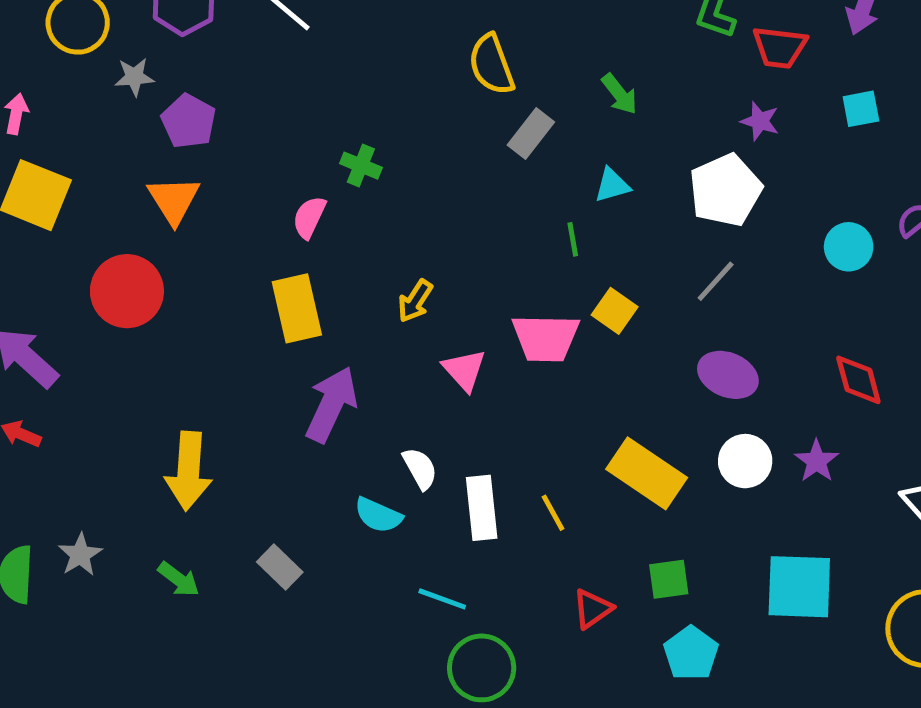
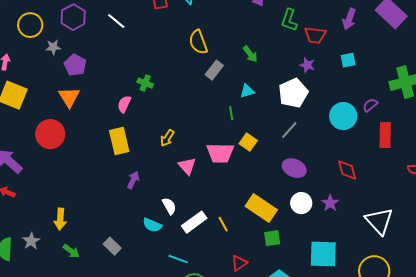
cyan circle: (849, 247) -> (343, 116), size x1.4
purple arrow: (331, 404) -> (133, 180), size x0.6
yellow arrow: (189, 471) -> (60, 219), moved, size x0.7
white rectangle: (482, 508) -> (194, 222), turned 60
green square: (669, 579) -> (272, 238), moved

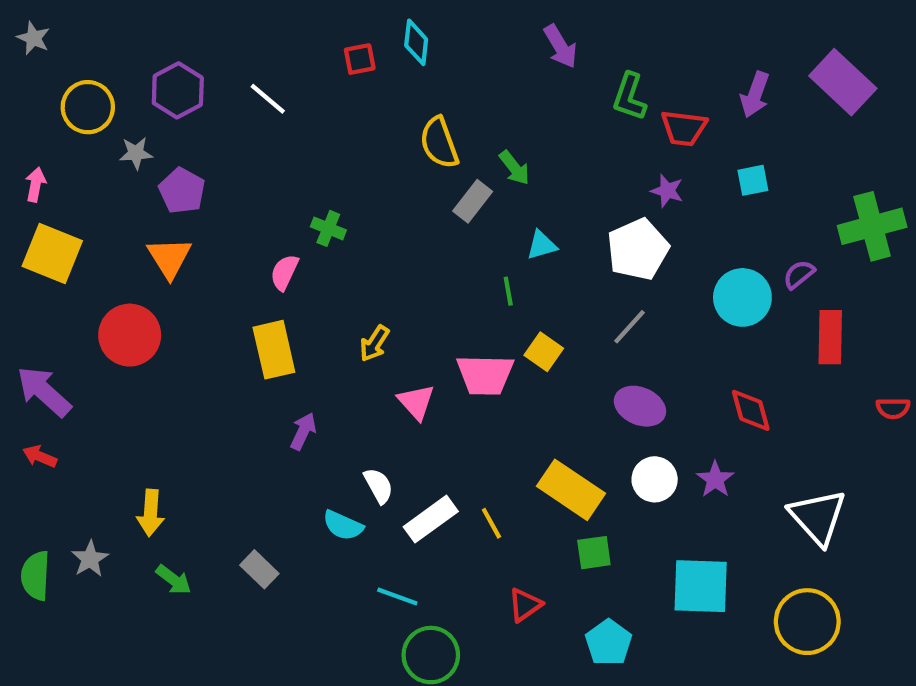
green arrow: (250, 54) -> (514, 168), moved

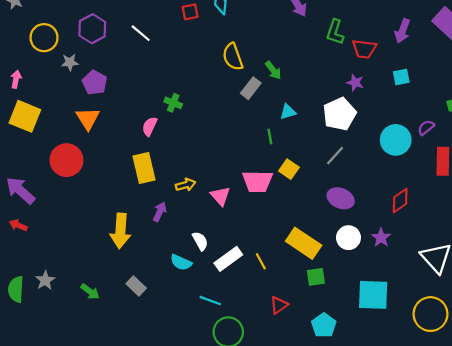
yellow arrow: (374, 343) -> (186, 185), moved, turned -138
red diamond: (751, 410) -> (400, 201), turned 70
yellow arrow: (151, 513) -> (120, 231), moved, size x1.4

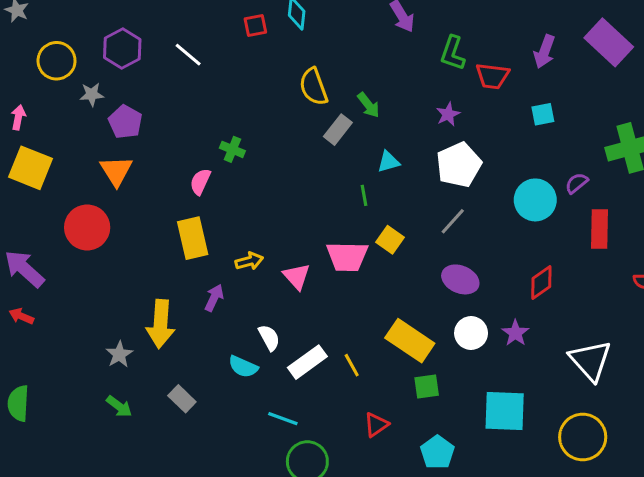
purple star: (355, 83) -> (448, 114), moved, turned 30
gray star: (45, 280) -> (119, 354), moved

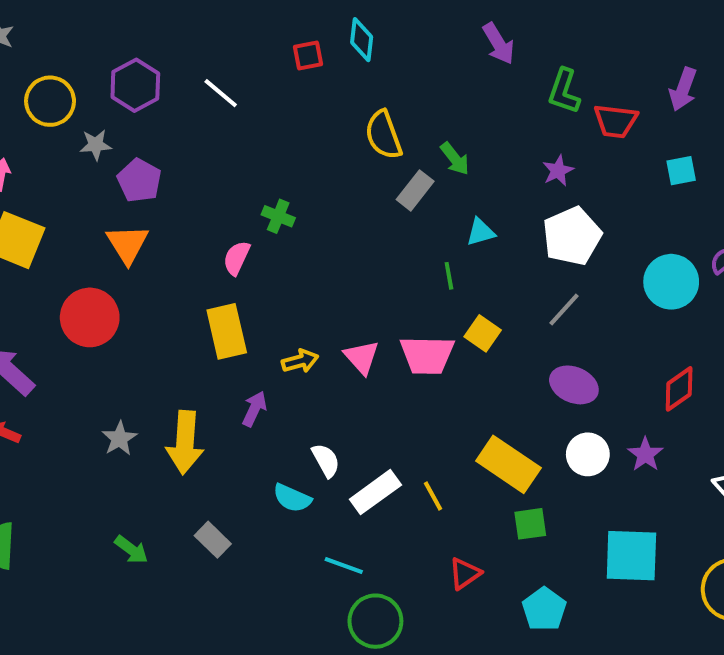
pink triangle: (297, 276) -> (362, 357), moved
gray star: (119, 354) -> (119, 439), moved

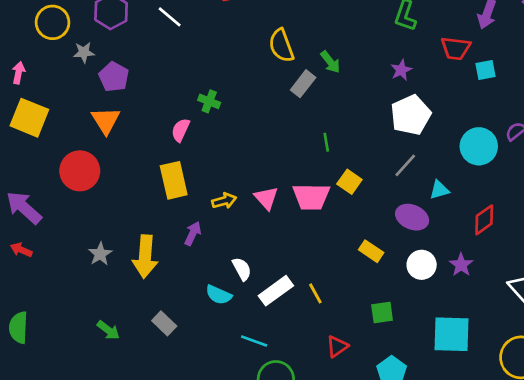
red trapezoid: (616, 121) -> (456, 48), moved
cyan triangle: (481, 232) -> (439, 190), moved
yellow rectangle: (508, 464) -> (371, 251), moved, size x0.6

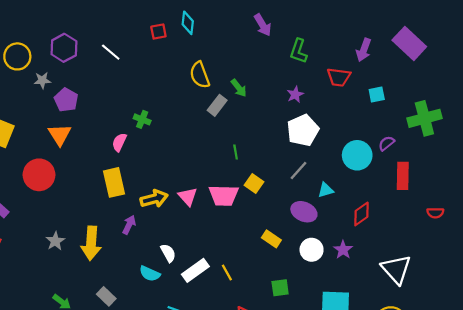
cyan square: (486, 70) -> (377, 94), moved
yellow arrow: (224, 201) -> (154, 199), size x1.4

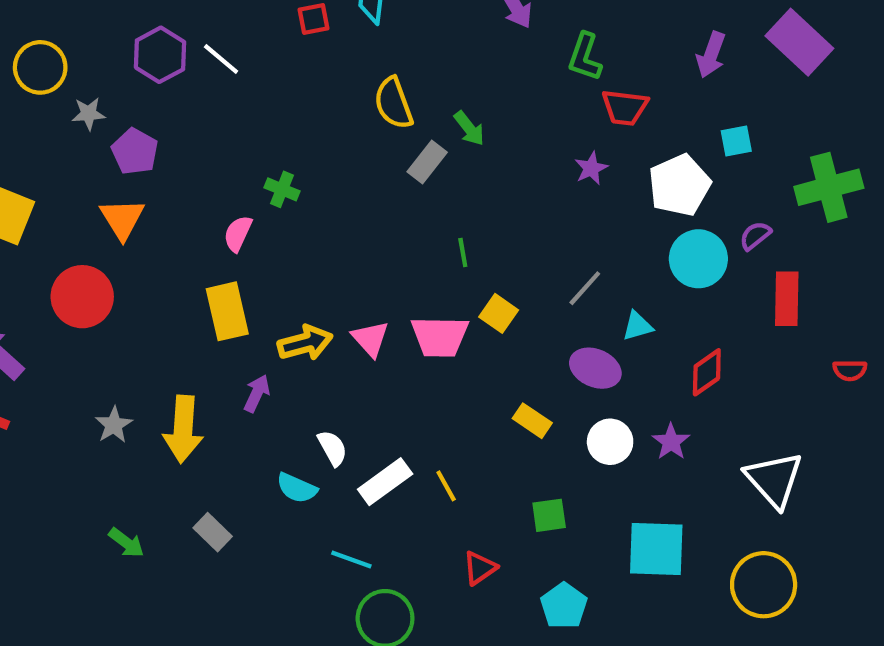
purple hexagon: (64, 48) -> (160, 55), moved
red trapezoid: (339, 77) -> (625, 107), moved
purple star: (295, 94) -> (591, 168), moved
white pentagon: (303, 130) -> (679, 185), moved

